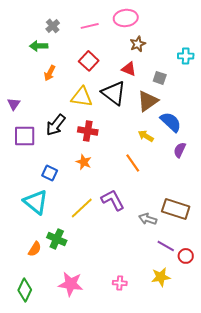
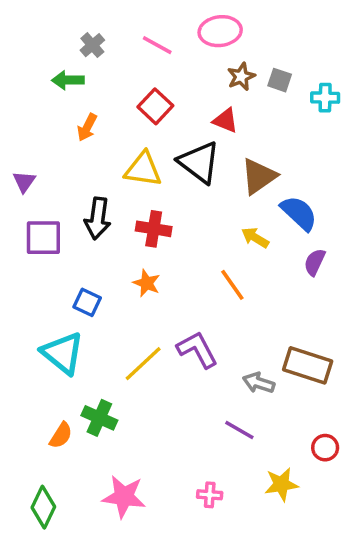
pink line: (90, 26) -> (157, 45), turned 42
gray square: (160, 78) -> (280, 80), moved
black arrow: (56, 125) -> (98, 218), turned -30
purple line: (166, 246) -> (239, 430), moved

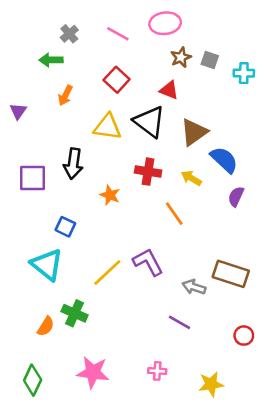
purple triangle: (24, 182) -> (18, 111), moved
red cross: (154, 229) -> (148, 172), moved
orange star: (147, 283) -> (110, 195), moved
yellow star: (281, 484) -> (211, 384), moved

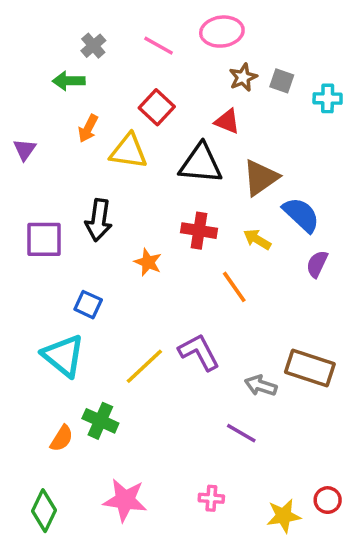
black triangle: (149, 122) -> (201, 164), turned -32
yellow triangle: (107, 127) -> (129, 151), moved
red circle: (244, 336) -> (328, 500), moved

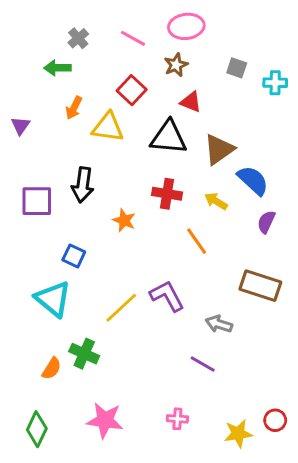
brown star: (243, 77) -> (176, 65), moved
brown rectangle: (310, 368) -> (260, 286), moved

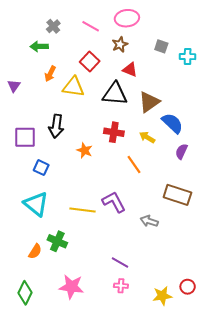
blue square: (74, 256) -> (41, 168), moved
yellow line: (121, 308) -> (83, 210), turned 50
purple line: (203, 364) -> (120, 262), moved

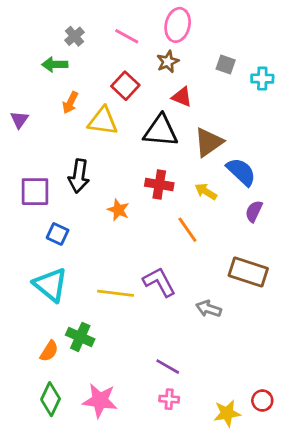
pink ellipse: (127, 18) -> (178, 25), turned -70
green diamond: (25, 293) -> (51, 399), moved

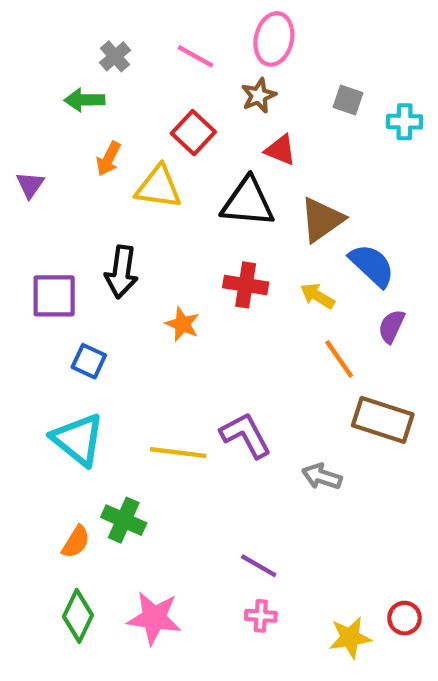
orange line: (187, 230) -> (339, 359), moved

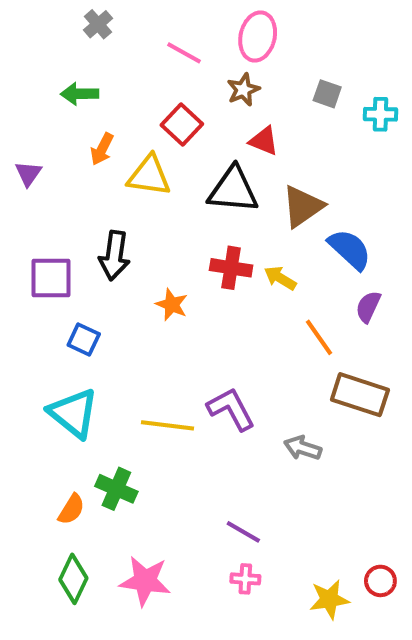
gray cross: (115, 56) -> (98, 24), moved
yellow arrow: (317, 296) -> (280, 278), moved

